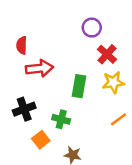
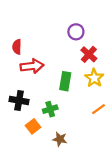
yellow star: (113, 82) -> (94, 78), turned -30
black cross: (24, 109) -> (19, 101), turned 30
green cross: (61, 119) -> (50, 109), turned -32

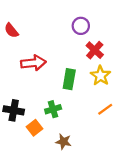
red semicircle: (17, 47) -> (11, 30), moved, turned -40
black cross: (19, 101) -> (14, 110), moved

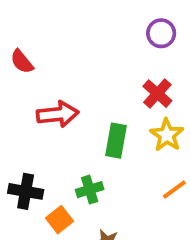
purple circle: (81, 26) -> (161, 33), moved

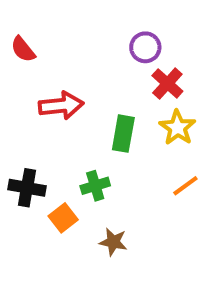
purple circle: (161, 33) -> (145, 47), moved

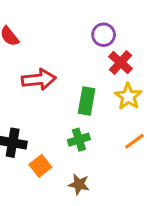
green cross: (95, 186) -> (79, 140), moved

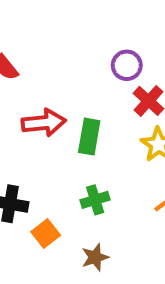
green rectangle: (87, 101) -> (89, 137), moved
brown star: (79, 184) -> (95, 257), turned -30

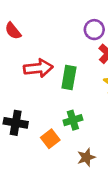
orange square: (46, 234) -> (50, 139), moved
brown star: (95, 257) -> (86, 157), moved

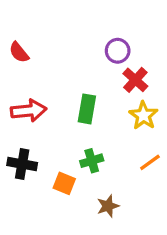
red arrow: (38, 68) -> (29, 111), moved
orange square: (50, 139) -> (64, 183), turned -30

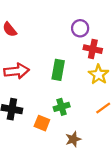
red cross: (135, 80) -> (93, 49), turned -30

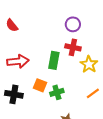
red cross: (93, 49) -> (73, 47), moved
orange square: (42, 123) -> (40, 85), moved

